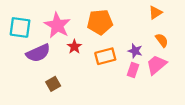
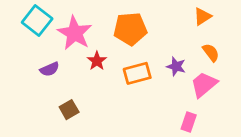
cyan square: (20, 27) -> (37, 21), moved, turned 30
purple semicircle: (38, 53) -> (50, 69), size x0.6
pink rectangle: (133, 70) -> (189, 122), moved

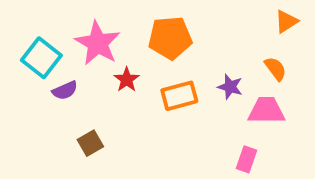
orange triangle: (203, 16) -> (286, 21), moved
cyan square: (37, 21) -> (41, 58), moved
pink trapezoid: (204, 84) -> (266, 110), turned 40

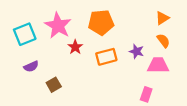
orange triangle: (286, 21) -> (162, 18), moved
cyan square: (41, 58) -> (25, 34), turned 30
purple semicircle: (65, 90) -> (31, 66), moved

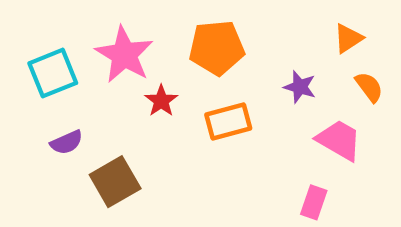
orange semicircle: (163, 41) -> (369, 87), moved
purple star: (137, 51) -> (300, 87), moved
pink trapezoid: (158, 65) -> (339, 140), turned 30
brown square: (54, 85) -> (115, 182), size x1.5

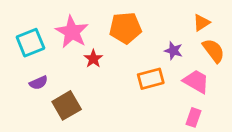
orange semicircle: (369, 87) -> (214, 51), size x1.4
orange rectangle: (228, 122) -> (151, 79), moved
pink rectangle: (314, 202) -> (194, 117), moved

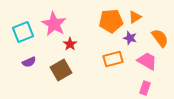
orange triangle: (202, 23) -> (135, 17), moved
orange pentagon: (125, 28) -> (111, 21), moved
brown square: (67, 105) -> (61, 70), moved

